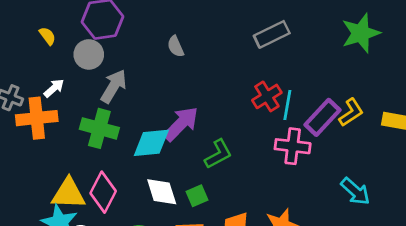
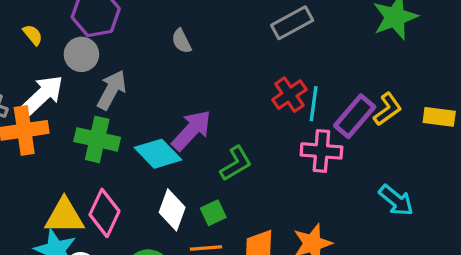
white arrow: (54, 88) -> (43, 95), size x1.8
cyan diamond: (151, 143) -> (158, 154), turned 54
white diamond: (162, 192) -> (172, 210), turned 40

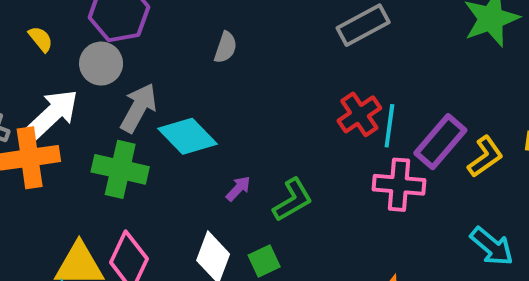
gray semicircle: (182, 41) -> (226, 47), turned -135
yellow L-shape: (388, 109) -> (485, 157), moved
purple arrow: (191, 130) -> (238, 189), moved, size x0.5
cyan diamond: (158, 154) -> (187, 136), moved

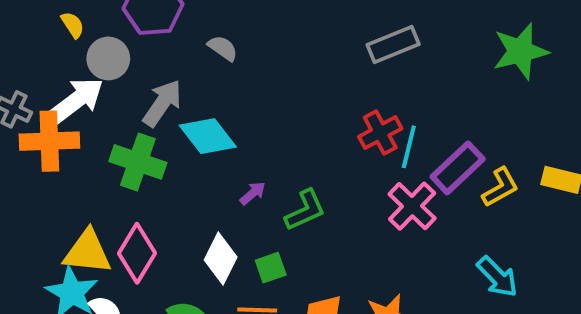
gray semicircle: (226, 47) -> (223, 48), moved, turned -80
gray circle: (101, 64) -> (108, 58), moved
pink cross: (399, 185) -> (412, 206), turned 33

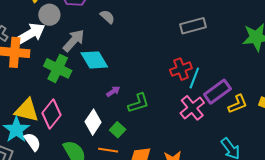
green square: (271, 268) -> (118, 130), turned -35

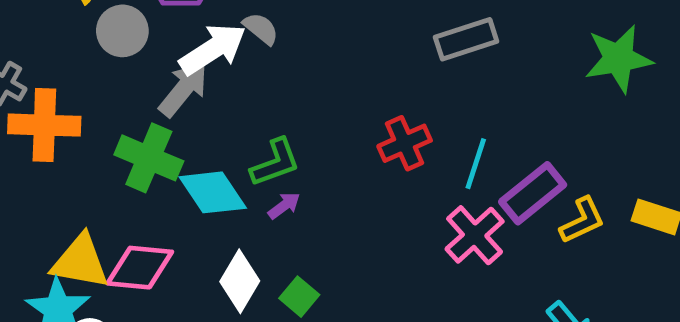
white arrow: (31, 33) -> (213, 49), moved
cyan diamond: (94, 60) -> (213, 192), moved
red cross: (181, 69) -> (405, 143), moved
green L-shape: (138, 103) -> (275, 162), moved
pink diamond: (51, 114) -> (140, 268), turned 60

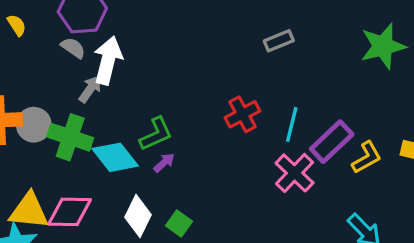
gray semicircle: (261, 29) -> (73, 48), moved
gray circle: (122, 31) -> (34, 125), moved
gray rectangle: (466, 39) -> (279, 41), size x0.7
white arrow: (213, 49) -> (108, 60), turned -39
gray arrow: (183, 89) -> (90, 89), size x0.7

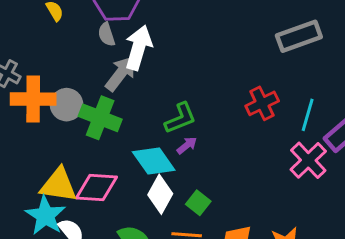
gray rectangle: (279, 41) -> (299, 36), size x1.6
gray semicircle: (73, 48) -> (106, 34), turned -145
gray arrow: (90, 89) -> (121, 74), size x1.4
cyan diamond: (115, 157) -> (154, 161), moved

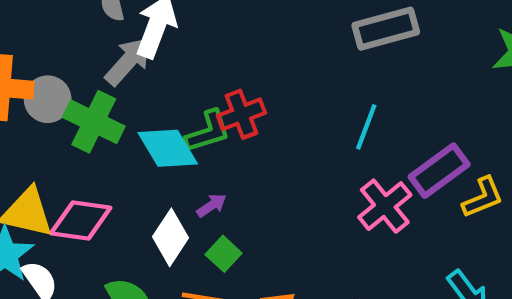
red cross: (262, 103) -> (241, 114), moved
cyan line: (308, 115) -> (366, 127), moved
purple arrow: (187, 145) -> (212, 205), moved
cyan diamond: (154, 161) -> (168, 148), moved

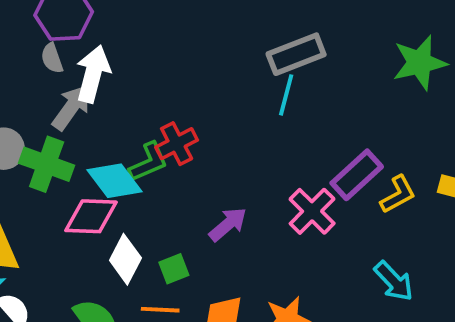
cyan line: (366, 127) -> (286, 95), moved
purple arrow: (212, 205) -> (228, 224), moved, size x1.5
pink diamond: (81, 221) -> (91, 216), moved
green square: (224, 254) -> (174, 269), turned 32

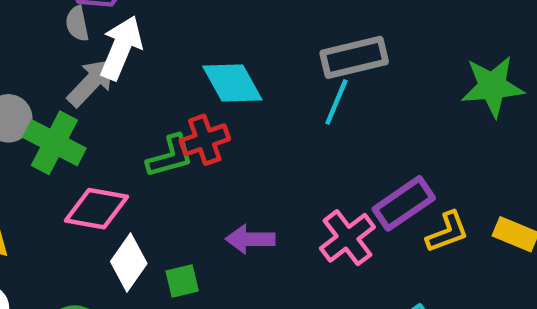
cyan diamond: (115, 181) -> (232, 83), moved
purple arrow: (228, 224) -> (250, 239), turned -147

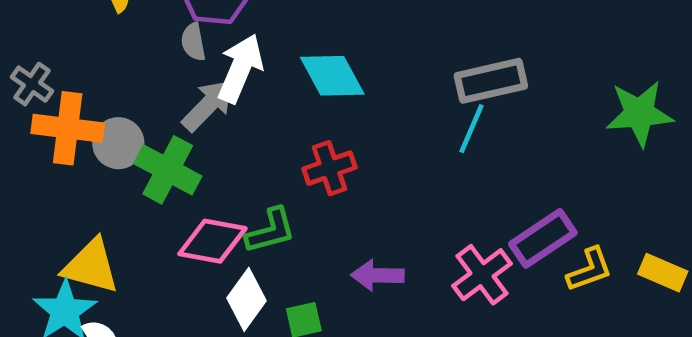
cyan diamond: (232, 83) -> (332, 76), moved
green L-shape: (170, 156) -> (271, 231), moved

